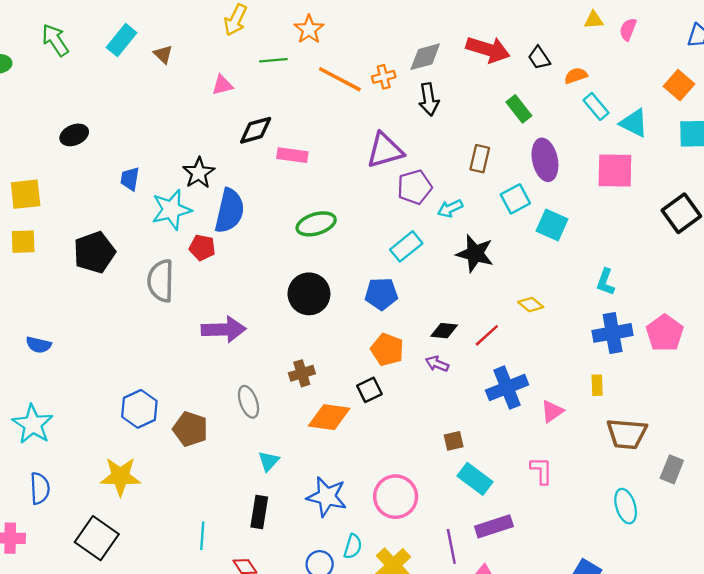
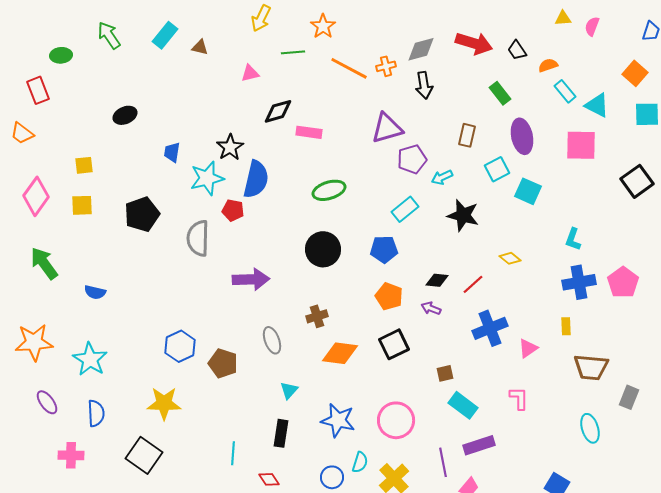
brown triangle: (163, 54) -> (200, 47), turned -30
yellow square: (26, 194) -> (84, 165), size x0.7
black square: (369, 390) -> (394, 344), moved, size x1.4

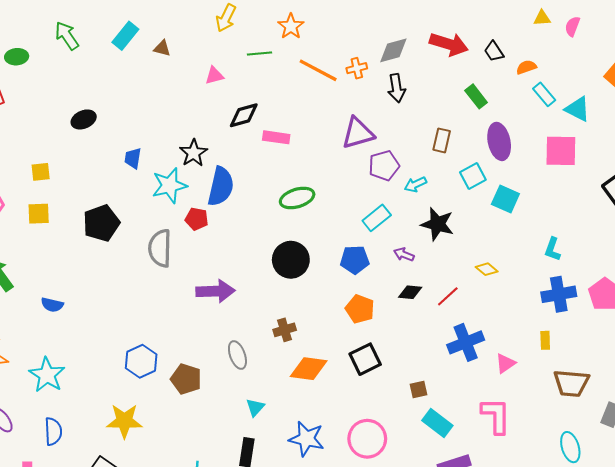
purple arrow: (431, 308) -> (404, 255), moved
pink L-shape: (519, 398) -> (496, 416), size x1.5

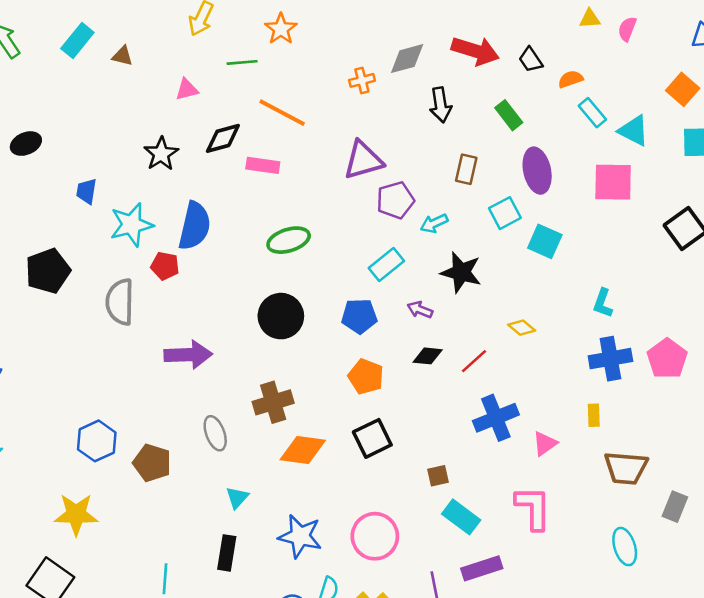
orange line: (318, 70) -> (282, 113), moved
black arrow: (397, 88) -> (441, 105), moved
black star: (193, 153) -> (161, 154), moved
brown cross: (285, 330) -> (273, 402), size x1.4

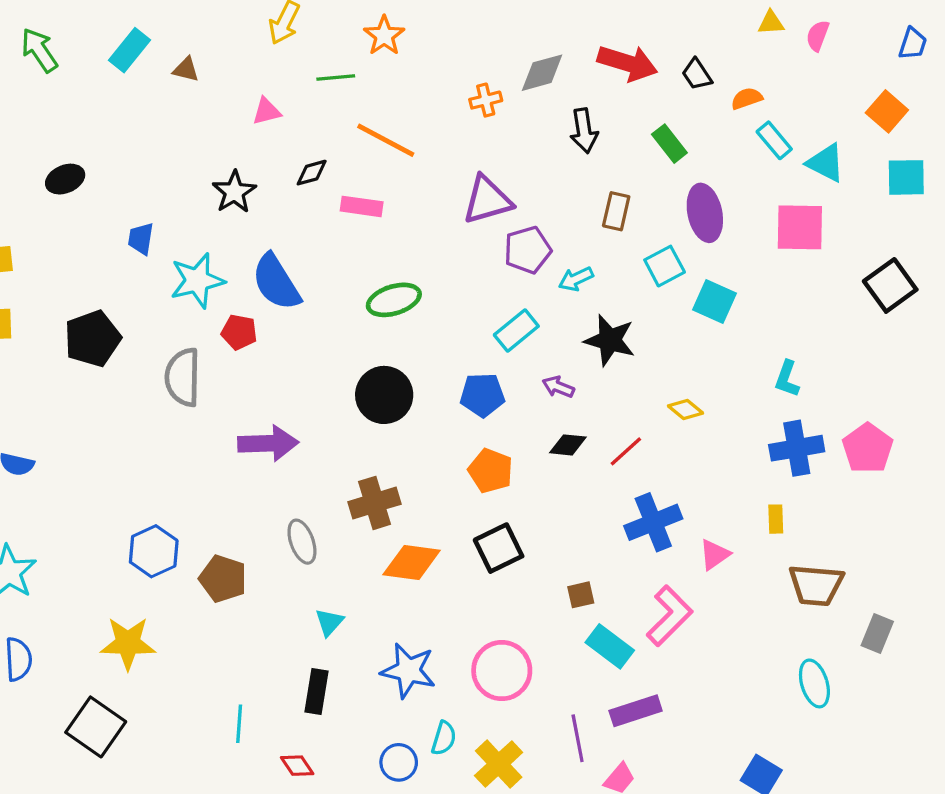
black diamond: (223, 138) -> (312, 173), size x0.7
blue semicircle: (195, 226) -> (276, 282), turned 135
pink L-shape: (533, 508) -> (669, 616), moved, turned 45

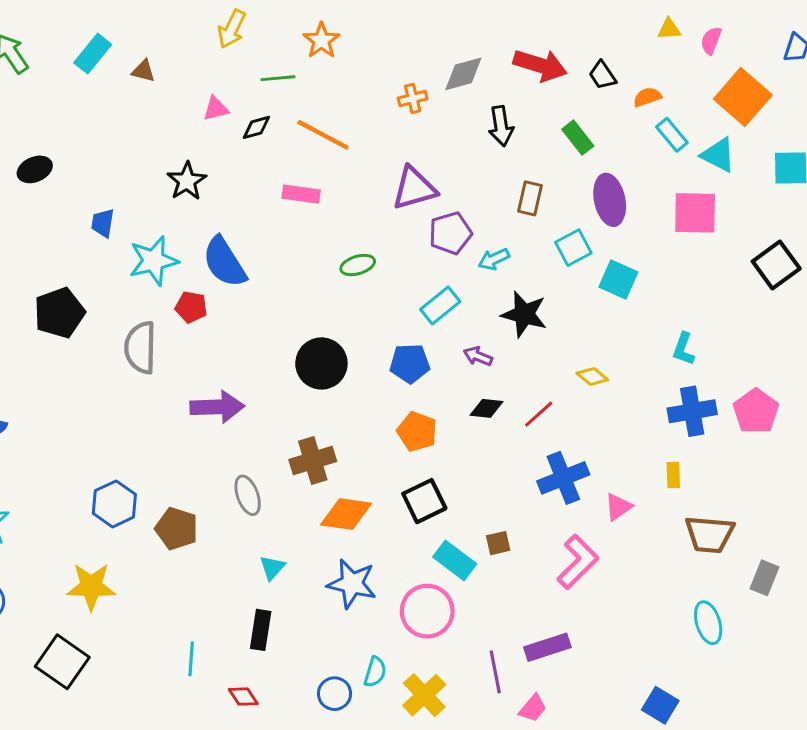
orange square: (887, 111) -> (743, 97), moved, size x1.5
black diamond: (312, 173) -> (256, 127), moved
green ellipse: (394, 300) -> (358, 265), moved, size x0.7
cyan rectangle: (610, 646) -> (455, 560), moved
blue star: (408, 671) -> (352, 584), moved

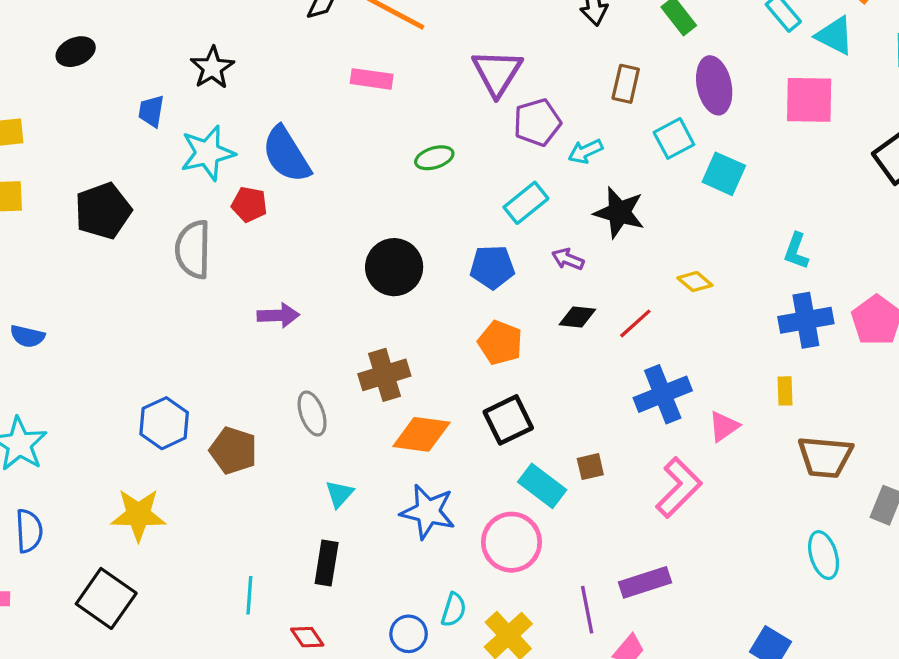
black star: (187, 181) -> (212, 68), moved
purple triangle: (414, 188) -> (497, 73), turned -42
purple arrow: (217, 407) -> (278, 315), size x0.7

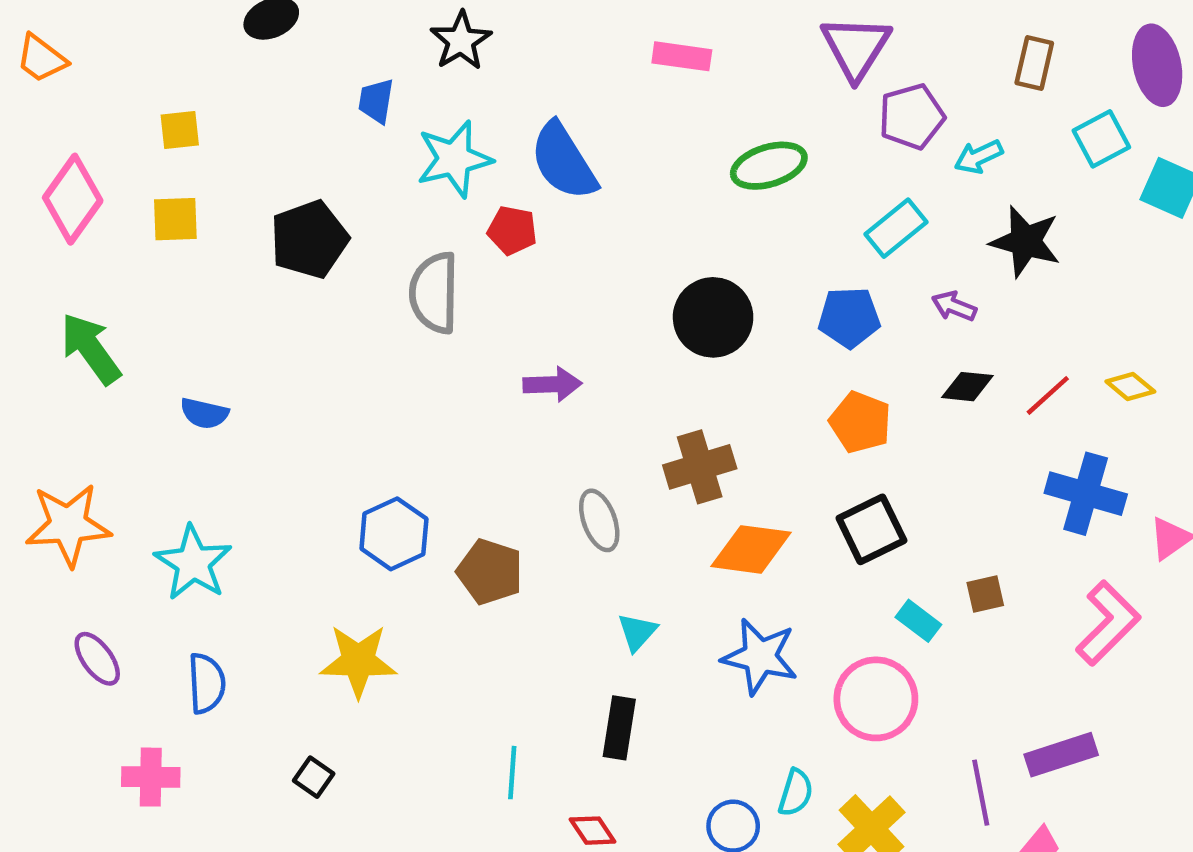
green ellipse: (434, 158) -> (769, 166), size x1.4
yellow diamond: (695, 282) -> (1130, 387), moved
blue cross: (663, 394) -> (1086, 494), turned 38
cyan rectangle: (542, 486) -> (918, 621), size x0.7
black square: (106, 598) -> (314, 777), size x0.5

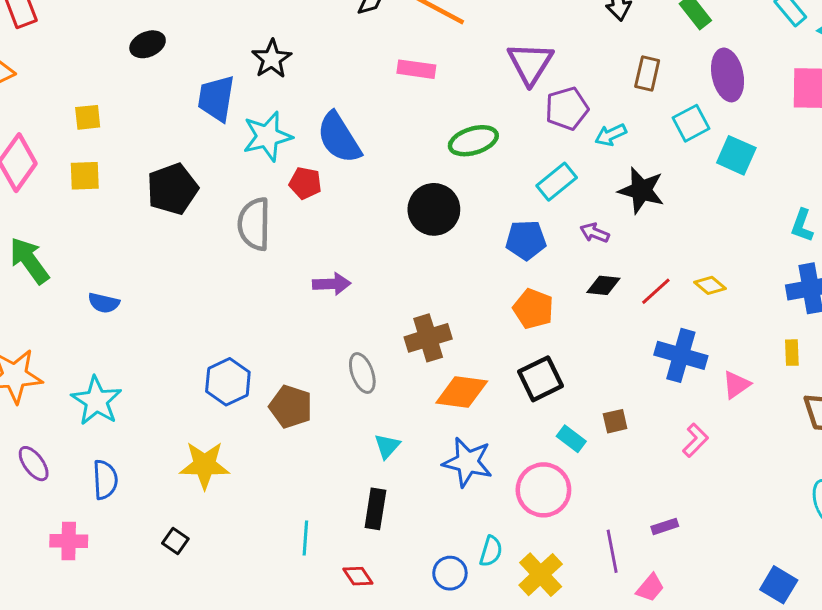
blue trapezoid: (376, 101) -> (216, 98), size x1.6
black circle: (713, 317) -> (434, 209), moved
pink L-shape: (1108, 623) -> (695, 440), size x0.6
purple rectangle: (1061, 755) -> (665, 526), size x0.6

